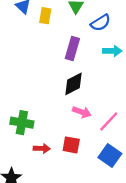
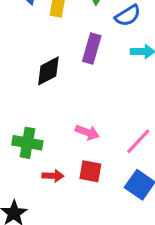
black diamond: (74, 84) -> (48, 71), moved
pink arrow: (82, 112) -> (87, 132), moved

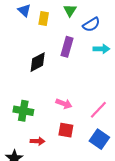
red arrow: (53, 176) -> (38, 141), moved

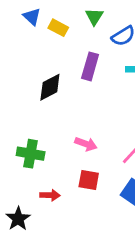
yellow rectangle: (44, 18) -> (58, 28), turned -72

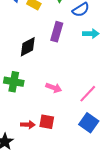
green cross: (31, 154) -> (14, 82), moved
red square: (89, 180) -> (47, 122), moved

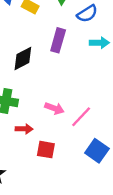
pink line: (88, 94) -> (81, 117), moved
red arrow: (28, 125) -> (24, 129), moved

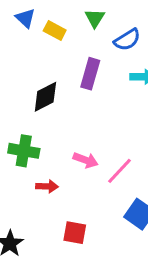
red square: (46, 150) -> (75, 233), moved

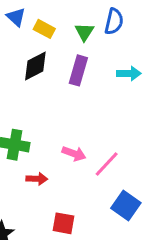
green triangle: (95, 18) -> (84, 32), moved
blue semicircle: (127, 40) -> (114, 21), moved, turned -45
black diamond: (45, 97) -> (35, 66), moved

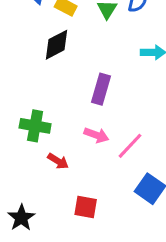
purple rectangle: (78, 70) -> (101, 89), moved
red arrow: (37, 179) -> (58, 161), turned 30

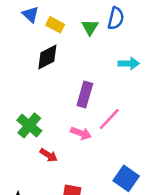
green cross: (35, 126) -> (29, 125), turned 30
pink line: (130, 146) -> (109, 119), moved

